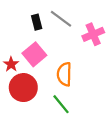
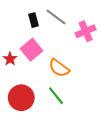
orange semicircle: (64, 74) -> (59, 68), turned -55
red circle: (23, 88) -> (21, 98), moved

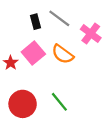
pink cross: (86, 31) -> (91, 34), turned -30
orange semicircle: (59, 68) -> (63, 54), moved

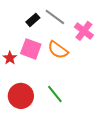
black rectangle: (36, 22) -> (33, 20), turned 64
pink square: (33, 53) -> (31, 49), turned -30

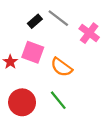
orange semicircle: (58, 50) -> (61, 67), moved

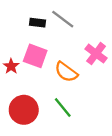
black rectangle: (35, 21) -> (37, 23), turned 48
pink cross: (89, 33) -> (96, 54), moved

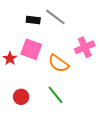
pink cross: (96, 54) -> (85, 47), turned 30
red circle: (24, 110) -> (21, 97), size x0.6

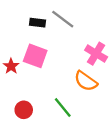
pink cross: (85, 47) -> (96, 54), turned -36
orange semicircle: (58, 63) -> (86, 81), moved

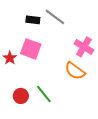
green line: (63, 108) -> (44, 94), moved

